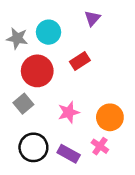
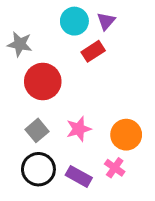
cyan circle: (48, 32) -> (74, 21), moved
red rectangle: (80, 61) -> (93, 51), moved
gray square: (23, 104) -> (37, 130), moved

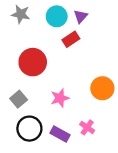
gray star: (20, 44) -> (21, 14), moved
gray square: (37, 130) -> (19, 99), moved
orange circle: (126, 135) -> (102, 88), moved

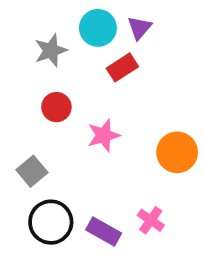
gray star: (21, 14) -> (51, 51), moved, turned -30
red circle: (33, 62) -> (56, 107), size x0.6
pink star: (60, 98) -> (104, 135), moved

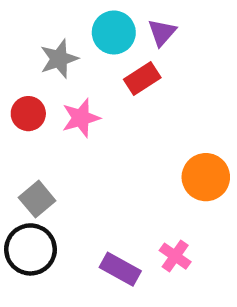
red circle: (56, 107) -> (28, 114), moved
pink star: (104, 135) -> (81, 118), moved
black circle: (51, 222) -> (30, 249), moved

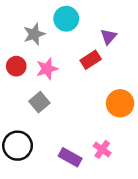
purple triangle: (162, 32) -> (109, 37), moved
red rectangle: (142, 79) -> (91, 60), moved
gray square: (37, 199) -> (39, 102), moved

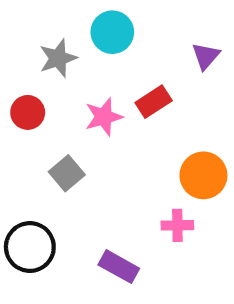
purple triangle: (109, 37) -> (206, 56), moved
pink star: (47, 69) -> (104, 117), moved
pink cross: (102, 149) -> (177, 225), moved, turned -36

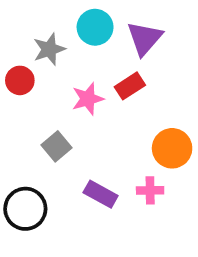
purple triangle: (206, 56) -> (145, 38), moved, size x1.5
red circle: (28, 112) -> (20, 80), moved
purple rectangle: (119, 267) -> (101, 194), moved

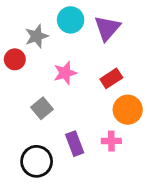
red rectangle: (130, 86) -> (111, 78), moved
purple rectangle: (101, 194) -> (75, 144), turned 40
black circle: (25, 209) -> (37, 161), moved

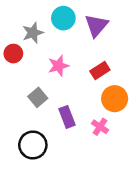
pink cross: (111, 141) -> (100, 127), turned 35
purple rectangle: (75, 144) -> (67, 117), moved

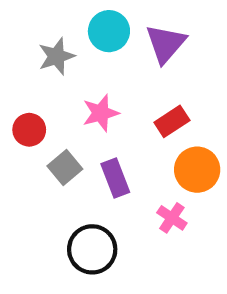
red circle: (13, 54) -> (29, 130), moved
purple rectangle: (67, 117) -> (115, 178), moved
black circle: (33, 145) -> (92, 249), moved

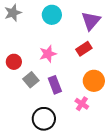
purple triangle: (166, 44) -> (91, 21), moved
gray star: (56, 56) -> (13, 13), moved
red rectangle: (172, 121) -> (84, 49), moved

